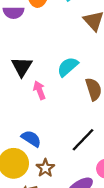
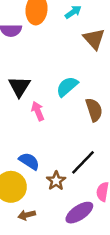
brown star: (45, 168) -> (56, 181), moved

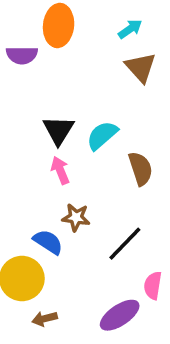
cyan arrow: (73, 12) -> (130, 29), moved
black triangle: (19, 87) -> (59, 130), moved
brown star: (56, 181) -> (76, 217), moved, turned -30

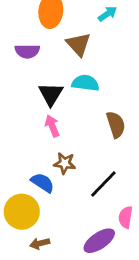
purple semicircle: (22, 55) -> (27, 51), moved
brown triangle: (141, 67) -> (78, 44), moved
cyan semicircle: (102, 135) -> (85, 83), moved, turned 48

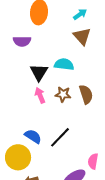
brown triangle: (78, 44) -> (82, 36), moved
brown star: (65, 163) -> (63, 94), moved
black line: (103, 184) -> (60, 137), moved

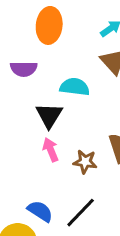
cyan semicircle: (64, 64) -> (75, 87), moved
brown star: (63, 94) -> (85, 162), moved

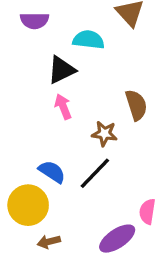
black triangle: (49, 115) -> (61, 70), turned 32
brown star: (85, 162) -> (104, 134), moved

